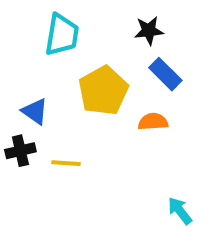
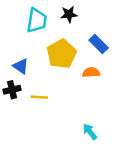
black star: (149, 31) -> (69, 14), moved
cyan arrow: (180, 211) -> (90, 132), moved

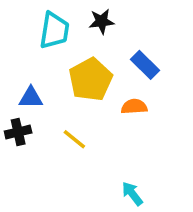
blue triangle: (21, 66) -> (31, 98), turned -35
yellow line: (39, 97) -> (74, 139), moved, turned 35

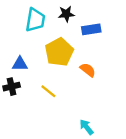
blue rectangle: (145, 65) -> (91, 29), moved, turned -54
orange semicircle: (134, 107) -> (88, 70), turned 42

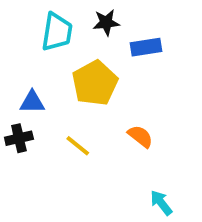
orange semicircle: (88, 70) -> (140, 136), moved
cyan arrow: (87, 127) -> (161, 203), moved

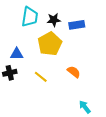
black star: (106, 22) -> (54, 20), moved

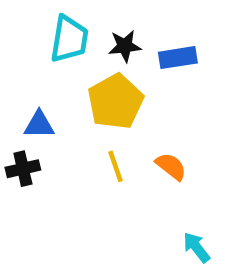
yellow line: (41, 77) -> (115, 166), moved, turned 32

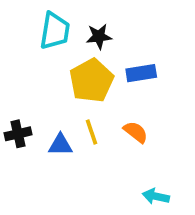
blue rectangle: (178, 58) -> (141, 73), moved
blue triangle: (39, 125) -> (60, 145), moved
cyan arrow: (196, 247) -> (156, 196), turned -40

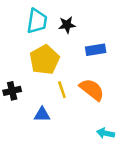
yellow pentagon: (92, 81) -> (45, 60), moved
orange semicircle: (136, 132) -> (92, 90), size x1.5
blue triangle: (60, 145) -> (42, 115), moved

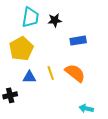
yellow pentagon: (45, 60) -> (21, 49), moved
black cross: (12, 91) -> (10, 95), moved
blue triangle: (42, 115) -> (29, 77), moved

